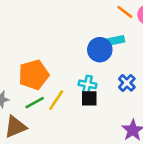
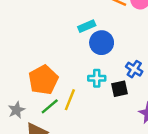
cyan rectangle: (116, 41) -> (87, 26), moved
black square: (89, 98) -> (120, 89), moved

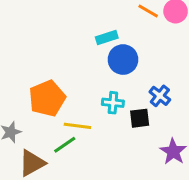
yellow line: (70, 100) -> (77, 126), turned 70
green line: (50, 106) -> (65, 145), moved

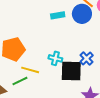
blue circle: (123, 60) -> (82, 14), moved
black square: (140, 118) -> (71, 71), size x1.6

